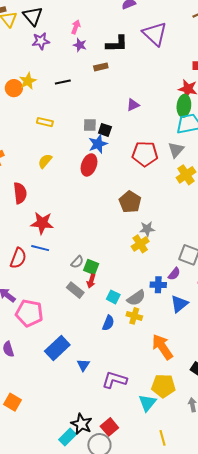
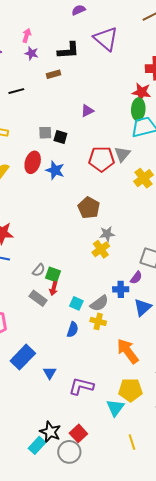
blue star: (98, 144) -> (55, 170), moved, turned -30
gray triangle: (176, 150) -> (122, 154), moved
red ellipse: (89, 165) -> (33, 162), moved

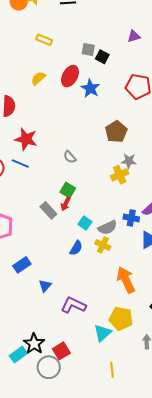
gray semicircle: (39, 270) -> (70, 157), moved, turned 88
blue rectangle: (23, 357) -> (22, 265), size x0.7

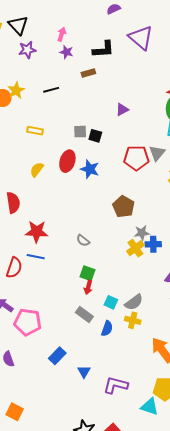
gray rectangle: (48, 210) -> (84, 315), moved
blue cross: (131, 218) -> (153, 244), moved
cyan triangle: (103, 333) -> (150, 407), turned -48

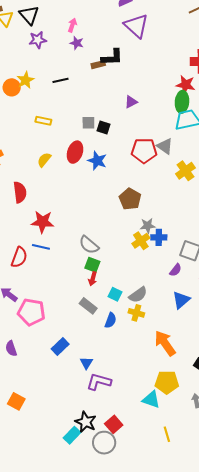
purple triangle: (141, 38) -> (136, 26), moved
black L-shape: (103, 49) -> (112, 57), moved
gray triangle: (157, 153) -> (165, 146), turned -36
gray semicircle: (83, 240) -> (89, 245), moved, size x1.5
purple L-shape: (116, 385) -> (99, 382), moved

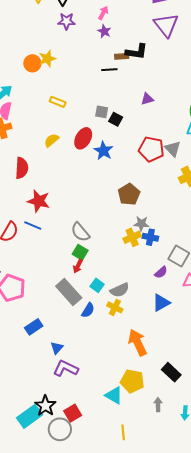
black line: (61, 80) -> (109, 70), moved
gray rectangle: (88, 306) -> (69, 292), size x1.5
cyan rectangle: (72, 435) -> (30, 416), size x1.4

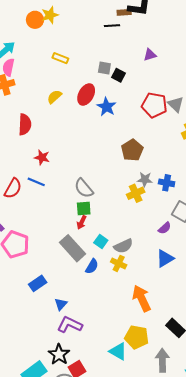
red star: (39, 201) -> (42, 157), size x0.7
blue cross: (150, 237) -> (167, 183), moved
green square: (80, 252) -> (84, 208), turned -35
gray arrow: (158, 405) -> (162, 360), size x1.6
black star: (45, 406) -> (59, 354), moved

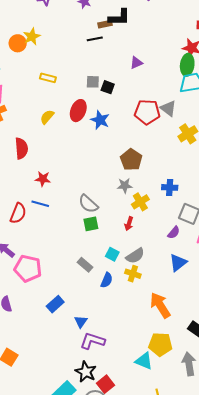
gray star: (145, 179) -> (125, 186), moved
red arrow: (82, 222) -> (129, 224), moved
gray rectangle: (72, 248) -> (85, 265), size x0.6

